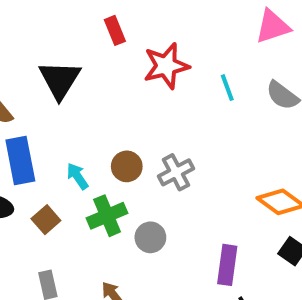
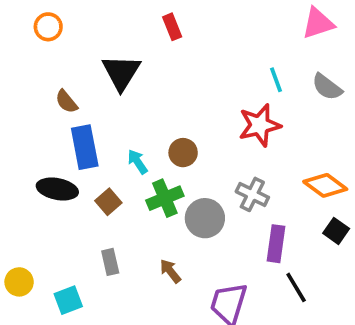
red star: (166, 66) -> (260, 125), moved
gray cross: (176, 172) -> (252, 194), moved, turned -36
gray circle: (150, 237) -> (205, 218), size x1.4

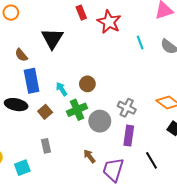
red star: (260, 125) -> (109, 22), moved, turned -30
purple rectangle: (276, 244) -> (129, 136), moved
brown arrow: (170, 271) -> (89, 156), moved

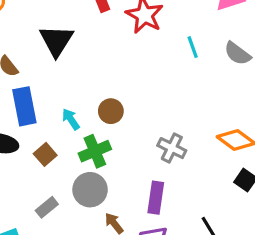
gray circle: (100, 121) -> (90, 190), moved
purple rectangle: (129, 136) -> (156, 198), moved
gray rectangle: (46, 146) -> (47, 207), turned 64

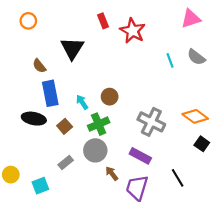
cyan line: (193, 47) -> (170, 60), moved
gray cross: (172, 148) -> (151, 122), size x1.4
purple rectangle: (156, 198) -> (140, 156), turned -70

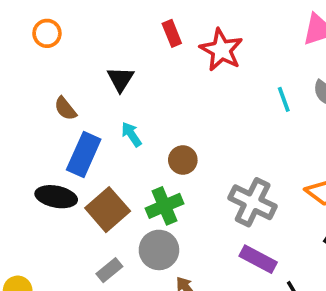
black triangle: (72, 48) -> (120, 79), size x0.7
blue rectangle: (50, 93) -> (84, 154), turned 35
cyan arrow: (82, 102) -> (131, 134), moved
brown square: (65, 126) -> (108, 210), size x1.6
purple rectangle: (140, 156) -> (258, 259), moved

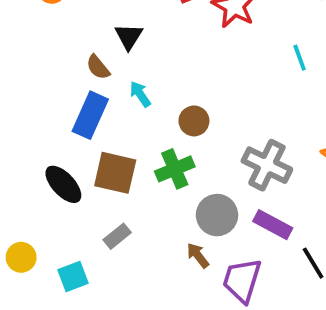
brown semicircle: (65, 109) -> (98, 67), moved
black ellipse: (56, 197) -> (63, 184), moved, turned 36
brown square: (108, 210) -> (115, 173), turned -36
gray circle: (159, 250) -> (217, 215), moved

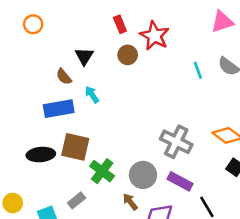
blue rectangle: (90, 115) -> (59, 109), turned 56
brown circle: (194, 121) -> (128, 55), moved
green cross: (175, 169) -> (102, 171), moved, turned -30
black ellipse: (63, 184) -> (41, 155), turned -52
gray rectangle: (117, 236) -> (77, 200), moved

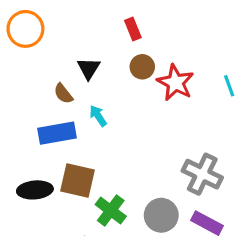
orange circle: (33, 24) -> (25, 29), size x1.5
red star: (154, 36) -> (175, 83), moved

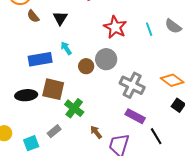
brown circle: (142, 67) -> (86, 66), moved
brown semicircle: (63, 94) -> (33, 16), moved
gray circle: (161, 215) -> (106, 59), moved

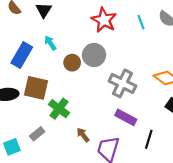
blue rectangle: (40, 59) -> (22, 55), turned -50
black line: (156, 136) -> (149, 139), turned 48

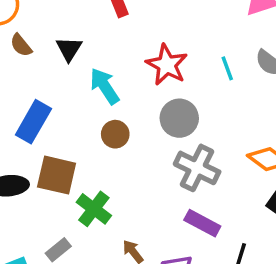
cyan arrow: (50, 43) -> (105, 86), moved, size x1.5
gray circle: (94, 55) -> (179, 118), moved

